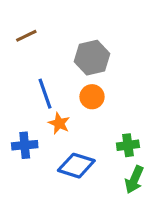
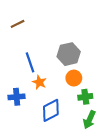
gray hexagon: (92, 58) -> (69, 54), moved
orange circle: (92, 97) -> (74, 78), moved
blue diamond: (76, 166) -> (51, 110), turned -45

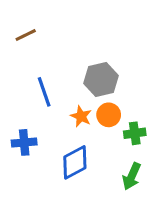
orange star: (39, 82) -> (81, 116), moved
green cross: (85, 97) -> (135, 133), moved

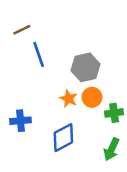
blue line: (44, 92) -> (39, 54), moved

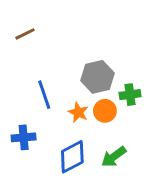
blue line: (39, 54) -> (44, 95), moved
green cross: (114, 113) -> (130, 95), moved
green arrow: (111, 149) -> (114, 157), moved, turned 30

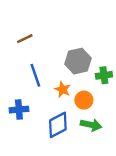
brown line: (25, 34) -> (25, 39), moved
orange circle: (105, 111) -> (84, 100), moved
green arrow: (114, 157) -> (91, 125), turned -132

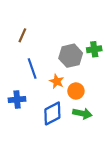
brown line: (25, 39) -> (22, 35), turned -40
green cross: (104, 75) -> (94, 49), moved

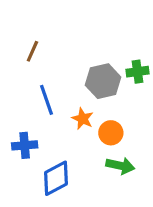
blue diamond: (52, 113) -> (56, 178), moved

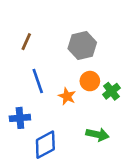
green cross: (137, 72) -> (111, 91), moved, turned -30
gray hexagon: (103, 81) -> (82, 45), moved
orange circle: (111, 133) -> (90, 81), moved

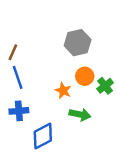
brown line: (26, 42) -> (13, 52), moved
blue line: (38, 81) -> (18, 77), moved
green arrow: (97, 134) -> (80, 115), moved

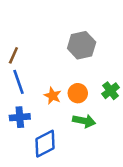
orange circle: (85, 76) -> (78, 93), moved
orange star: (63, 91) -> (53, 96), moved

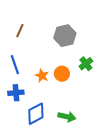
brown line: (13, 55) -> (20, 31), moved
green cross: (111, 91) -> (86, 64), moved
green arrow: (84, 121) -> (67, 117), moved

